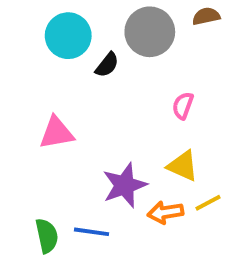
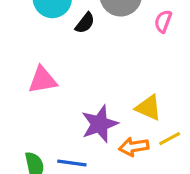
pink semicircle: (183, 106) -> (163, 21), moved

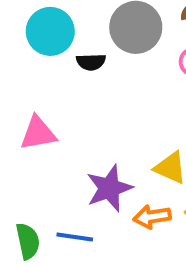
black semicircle: (85, 23) -> (91, 62), turned 50

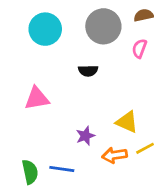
black semicircle: (91, 62) -> (88, 71), moved
purple star: (109, 188) -> (85, 136), size x0.6

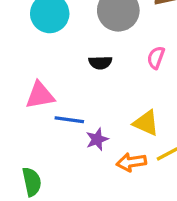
pink semicircle: (139, 49) -> (156, 58), moved
blue line: (62, 169) -> (69, 120), moved

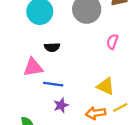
black semicircle: (100, 63) -> (52, 47), moved
purple star: (97, 139) -> (61, 105), moved

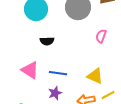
pink triangle: (33, 67) -> (30, 70), moved, turned 42
blue line: (53, 84) -> (58, 73), moved

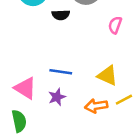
black semicircle: (47, 41) -> (61, 15), moved
pink triangle: (30, 70) -> (25, 88), moved

